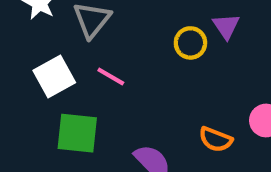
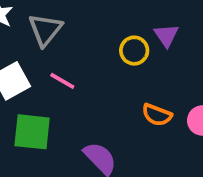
orange semicircle: (216, 139) -> (157, 115), moved

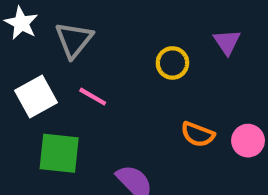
purple triangle: (166, 35) -> (227, 42), moved

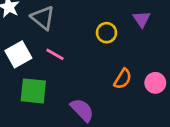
gray triangle: (74, 40) -> (43, 18), turned -30
orange semicircle: (198, 134) -> (123, 79), turned -80

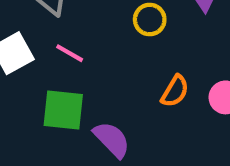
green square: (33, 91) -> (63, 110), moved

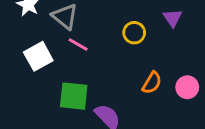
pink line: (70, 53) -> (78, 44), moved

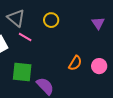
purple triangle: (172, 18) -> (98, 23), moved
yellow circle: (134, 33) -> (51, 20), moved

